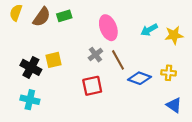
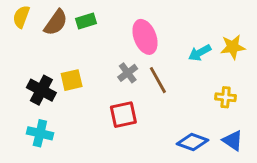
cyan arrow: (149, 30) -> (200, 53), moved
blue diamond: (140, 78) -> (192, 142), moved

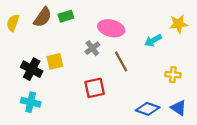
yellow semicircle: (21, 17) -> (13, 23), moved
pink ellipse: (145, 37) -> (111, 28), turned -55
yellow star: (233, 47) -> (178, 24), moved
gray cross: (128, 73) -> (92, 48), moved

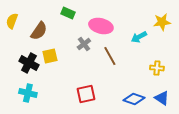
green rectangle: (66, 16) -> (68, 13), moved, turned 40
brown semicircle: (43, 17) -> (39, 31), moved
red square: (95, 88) -> (86, 94), moved

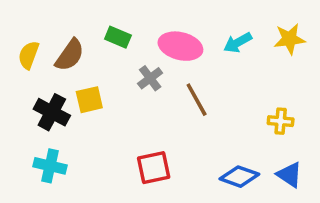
green rectangle: (68, 13) -> (118, 37), moved
yellow semicircle: (12, 21) -> (29, 55), moved
cyan arrow: (139, 37) -> (238, 43), moved

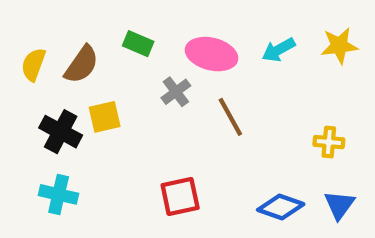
blue triangle: (289, 175) -> (339, 205), turned 32

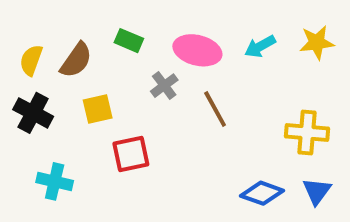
black cross: (61, 132) -> (33, 113), moved
yellow cross: (329, 142) -> (307, 133), size x1.5
red square: (180, 197) -> (131, 154), moved

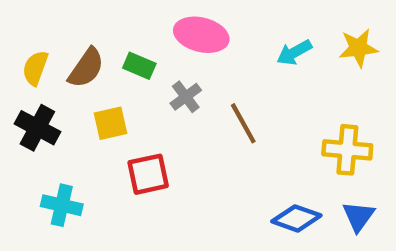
green rectangle: (129, 41) -> (139, 66), moved
pink ellipse: (197, 50) -> (201, 35), moved

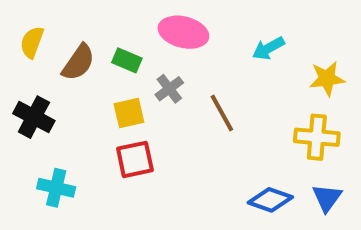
yellow star: (358, 48) -> (327, 79), moved
yellow semicircle: (35, 68) -> (32, 42), moved
yellow square: (110, 123) -> (129, 113), moved

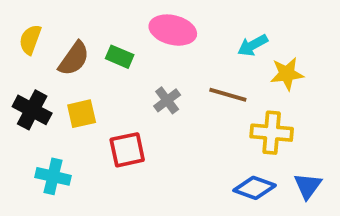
yellow star: (327, 79) -> (287, 74), moved
gray cross: (169, 89) -> (167, 100), moved
yellow square: (129, 113) -> (82, 114), moved
brown line: (222, 113) -> (228, 95), moved, turned -45
yellow cross: (317, 137) -> (272, 133), moved

